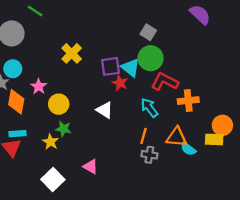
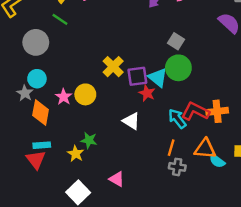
yellow cross: (72, 53) -> (113, 67), moved
red L-shape: (165, 82) -> (195, 111), moved
yellow circle: (59, 104) -> (85, 94), moved

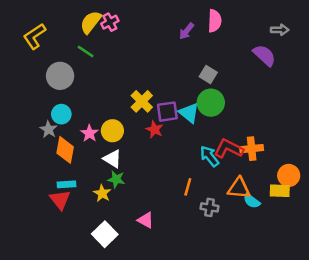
red star: (147, 93) -> (155, 129), moved
white triangle: (131, 121) -> (112, 159), moved
orange line: (171, 148) -> (188, 187), moved

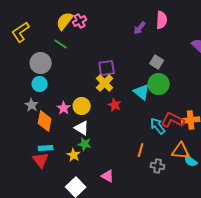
purple square: (167, 112) -> (107, 68), moved
cyan circle: (61, 114) -> (40, 84), moved

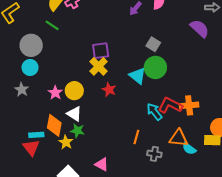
orange diamond: (45, 121) -> (54, 125), moved

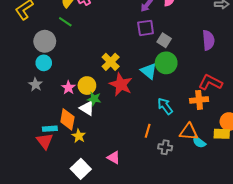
purple semicircle: (200, 28) -> (208, 40), moved, turned 42
purple square: (101, 51) -> (146, 28), moved
red star: (109, 90) -> (121, 84), size x1.6
red L-shape: (170, 105) -> (210, 82), moved
green star: (77, 131) -> (94, 99), moved

